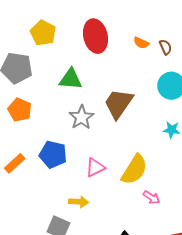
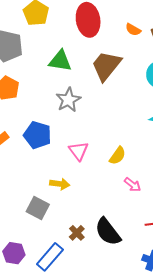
brown trapezoid: (119, 104) -> (106, 66), moved
pink triangle: (95, 167) -> (79, 151), turned -45
yellow semicircle: (134, 170) -> (118, 156), size x0.6

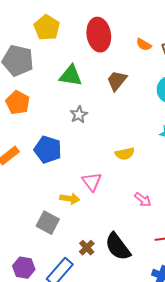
brown trapezoid: (106, 66) -> (117, 81), size x0.7
gray star: (68, 100) -> (79, 115), size x0.7
pink triangle: (79, 151) -> (92, 182), moved
yellow semicircle: (118, 156) -> (125, 154), moved, turned 42

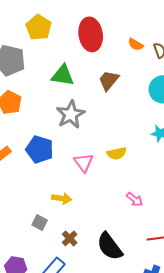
gray star: (79, 115) -> (71, 114), size x1.6
pink triangle: (92, 182) -> (84, 162), moved
gray square: (48, 223) -> (40, 222), size x0.7
brown cross: (87, 248) -> (70, 238), moved

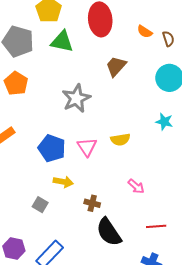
green triangle: (63, 75) -> (62, 42), moved
blue pentagon: (40, 149) -> (52, 148), moved
brown cross: (70, 238) -> (92, 203), moved, turned -35

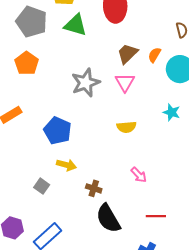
orange semicircle: (145, 32) -> (154, 55), moved, turned 84
pink triangle: (87, 147) -> (125, 82), moved

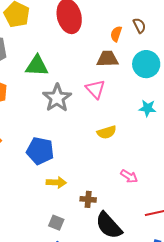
green triangle: (76, 25) -> (37, 66), moved
brown trapezoid: (127, 54) -> (107, 59), moved, turned 55
orange semicircle: (154, 55) -> (116, 34), moved
gray square: (42, 186) -> (56, 223), moved

